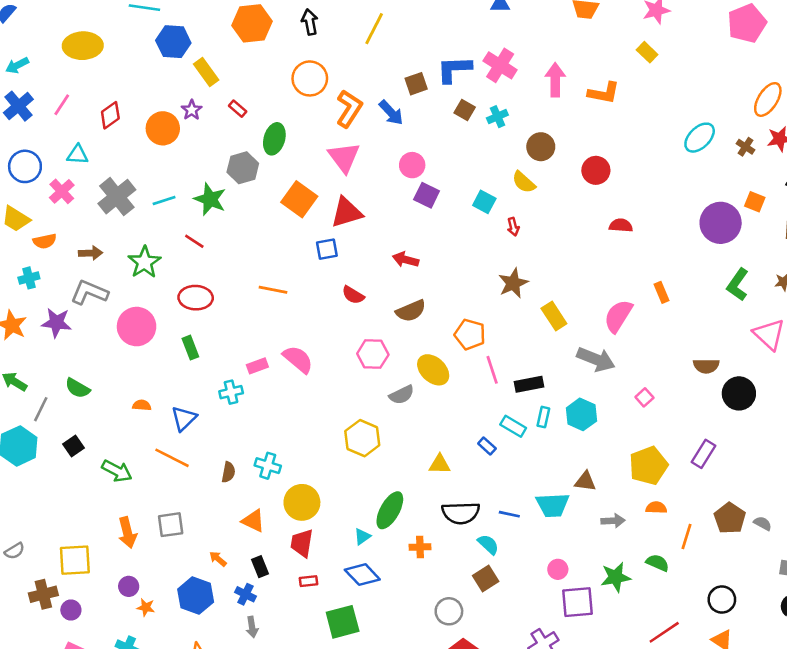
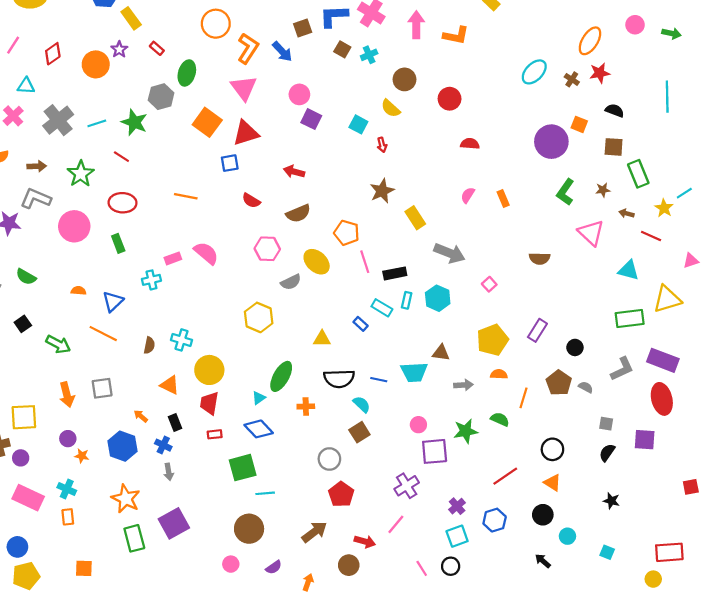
pink semicircle: (618, 316) -> (468, 195), moved, size x0.6
black circle: (739, 393) -> (575, 347), moved, size x0.6

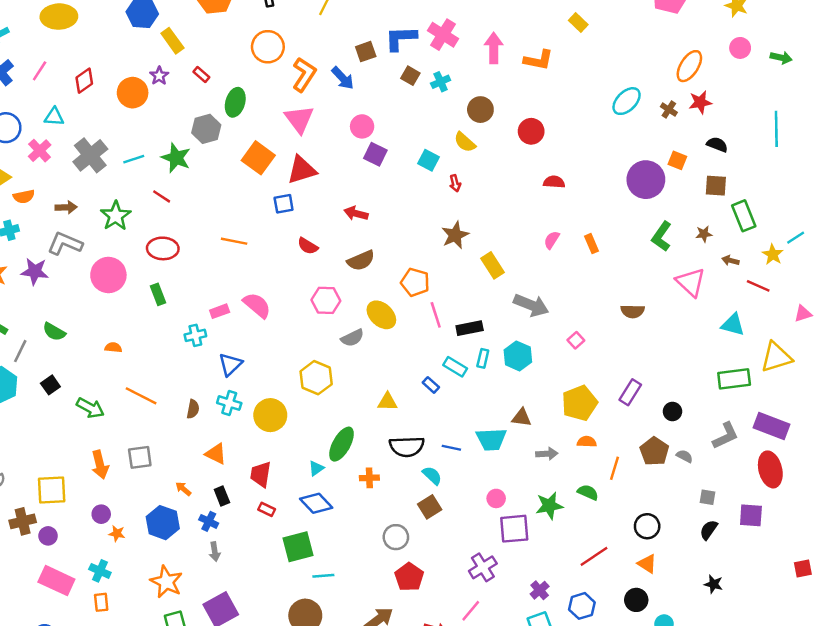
blue triangle: (113, 301) -> (230, 364), moved
yellow circle: (209, 370) -> (270, 415), moved
red rectangle: (215, 434) -> (267, 509), turned 32

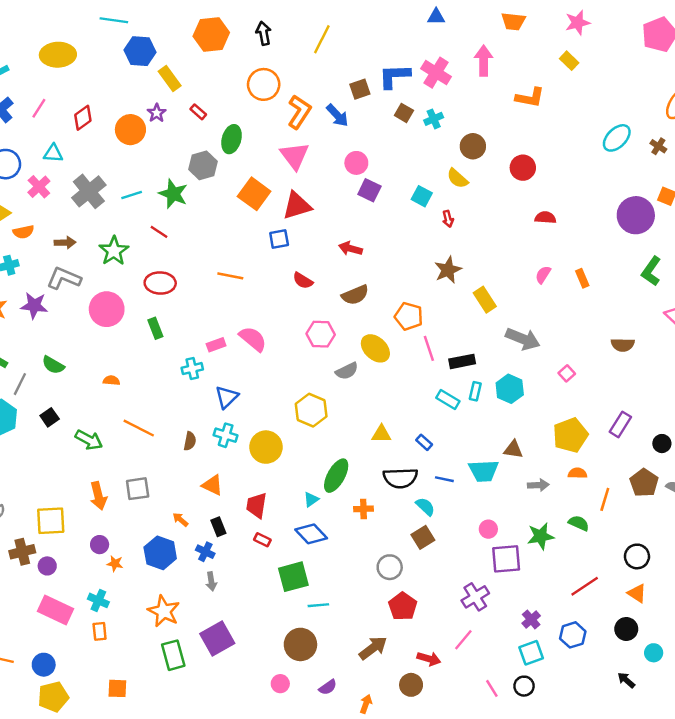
pink arrow: (494, 48) -> (484, 61), moved
blue rectangle: (431, 385) -> (424, 442), moved

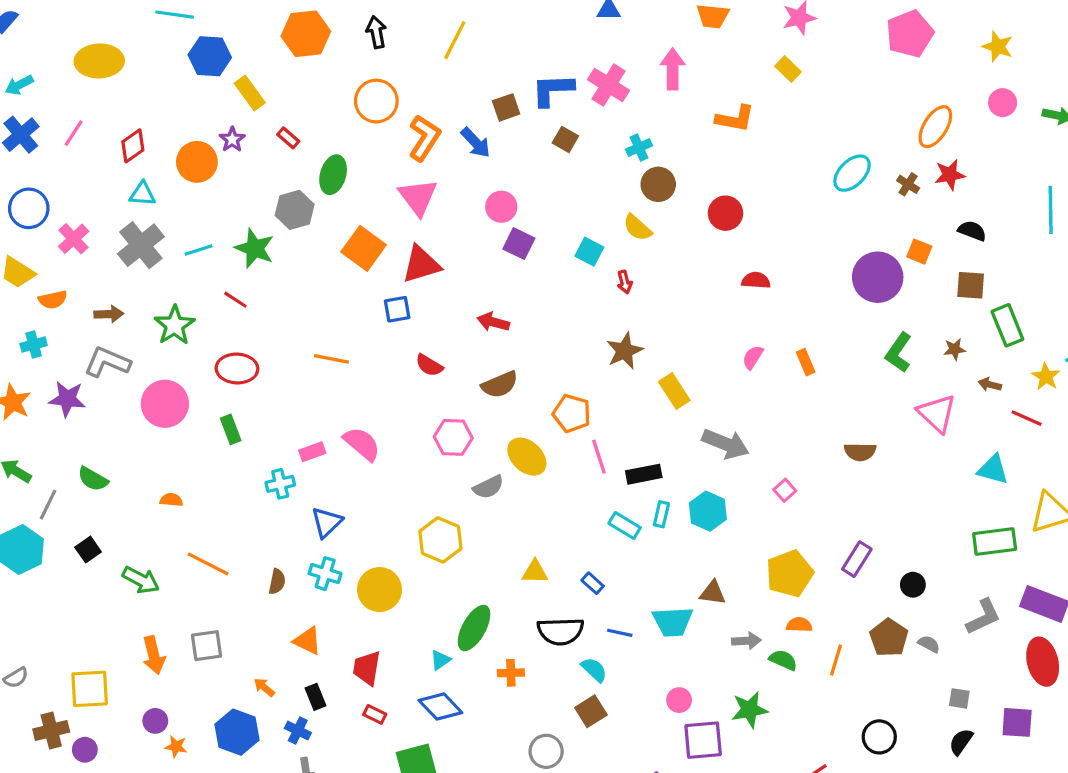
cyan cross: (434, 119) -> (639, 147), moved
cyan triangle: (53, 153) -> (142, 194), moved
green semicircle: (579, 523) -> (783, 660), moved

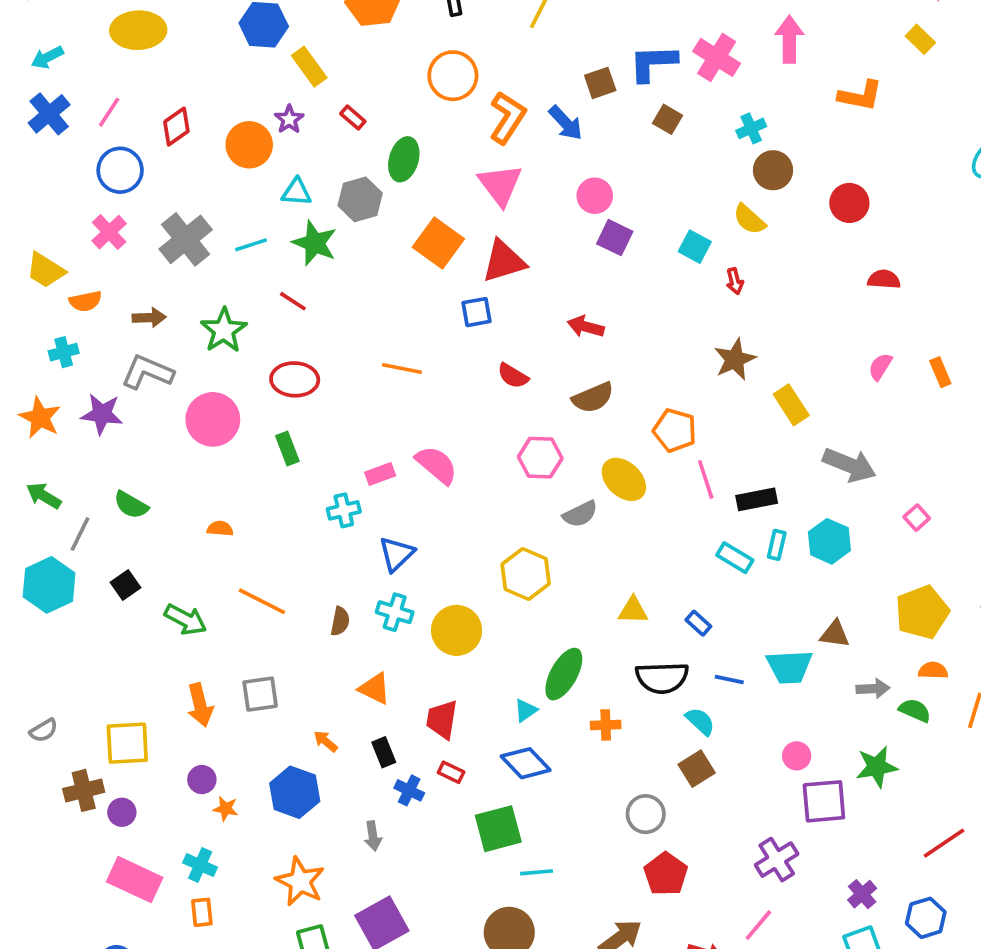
cyan triangle: (142, 194) -> (296, 192), moved
blue circle: (29, 208) -> (120, 170), moved
blue cross: (298, 730) -> (409, 790), moved

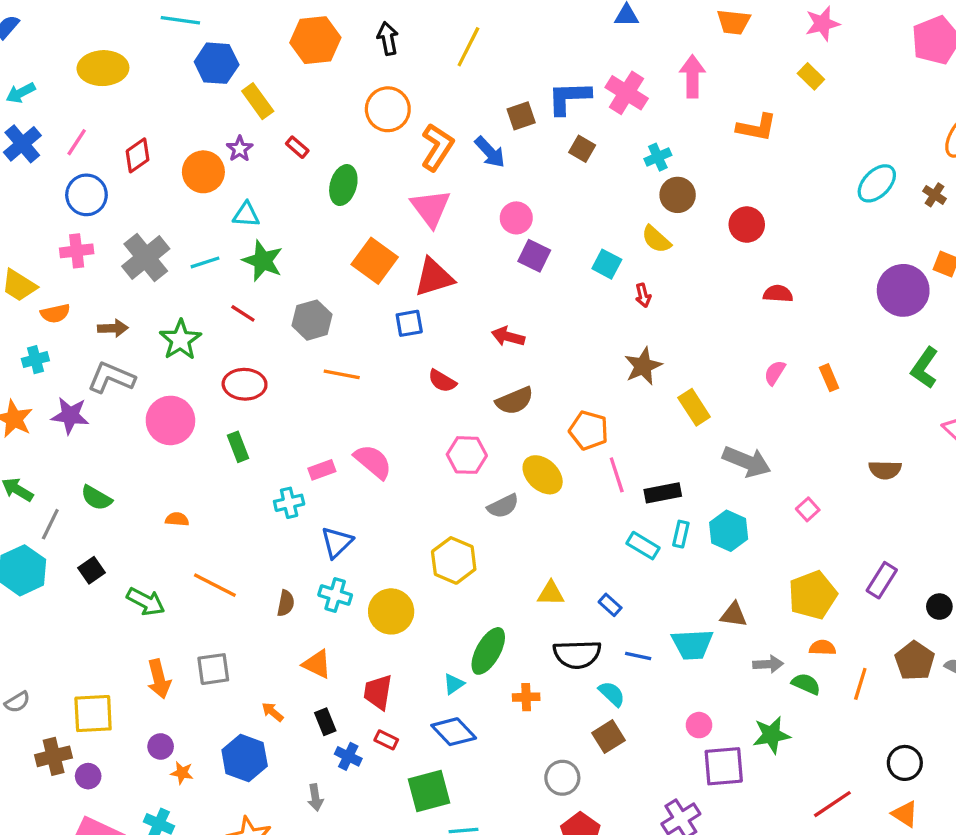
gray hexagon: (360, 199) -> (312, 320), moved
pink cross: (109, 232) -> (77, 251), turned 36

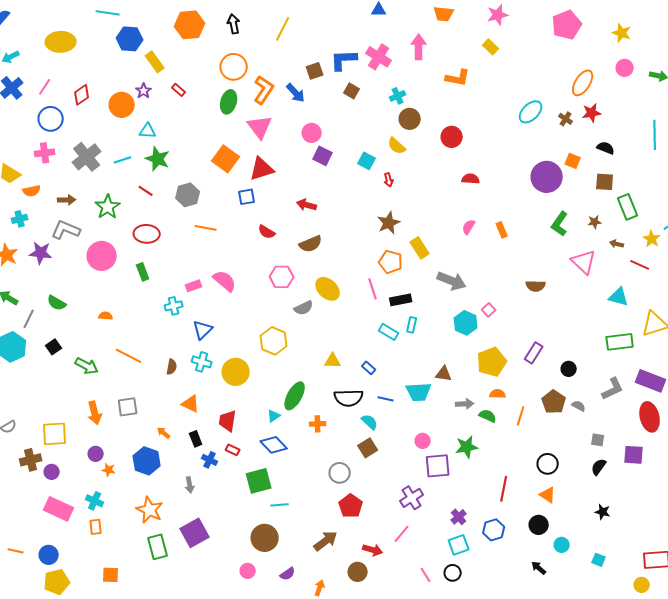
green ellipse: (343, 185) -> (229, 102), moved
orange pentagon: (589, 430) -> (391, 262), moved
cyan hexagon: (729, 531) -> (466, 323), moved
red line: (832, 804) -> (504, 489), turned -45

